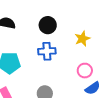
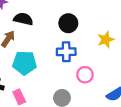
pink circle: (85, 71) -> (85, 75), moved

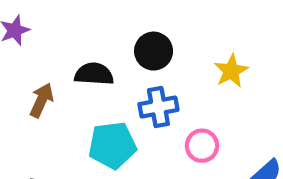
black semicircle: (23, 19) -> (94, 74), moved
cyan pentagon: (25, 63) -> (112, 145), moved

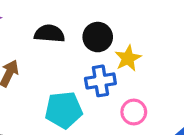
yellow star: (231, 71) -> (128, 58), moved
black semicircle: (94, 74) -> (50, 34), moved

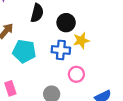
black semicircle: (50, 34) -> (37, 13), turned 84
cyan pentagon: (64, 110) -> (24, 51), moved

